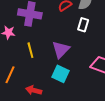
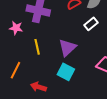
white rectangle: (83, 25) -> (91, 24), turned 32

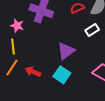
yellow line: (37, 47) -> (13, 47), moved
red arrow: (38, 87) -> (33, 72), moved

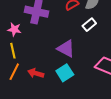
purple triangle: (66, 51) -> (66, 49), turned -48
cyan square: (62, 75) -> (65, 73), turned 30

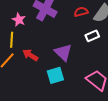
red arrow: (36, 73) -> (30, 55), moved

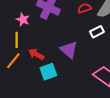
cyan square: (55, 75) -> (48, 72), moved

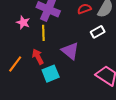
yellow line: (17, 40) -> (43, 33), moved
red arrow: (36, 54) -> (38, 57), turned 35

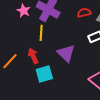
pink star: (23, 22) -> (24, 11), moved

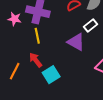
purple triangle: (66, 53) -> (76, 42), moved

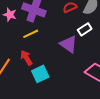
yellow line: (37, 36) -> (31, 34), turned 70

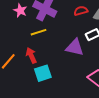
purple triangle: (69, 44) -> (75, 47), turned -30

